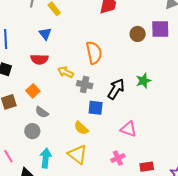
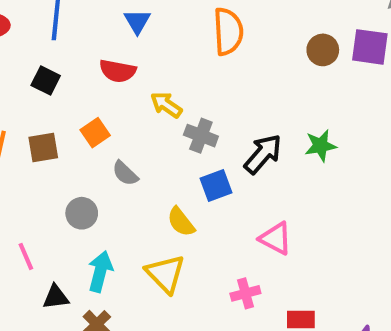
orange semicircle: (94, 53) -> (228, 31), moved
blue square: (96, 108) -> (216, 185), turned -35
gray semicircle: (42, 112) -> (125, 173), moved

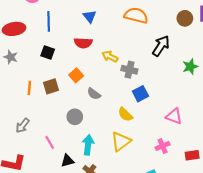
orange semicircle: (228, 31) -> (136, 15), turned -65
black arrow: (263, 154) -> (161, 46), moved
yellow triangle: (165, 274) -> (121, 142), turned 45

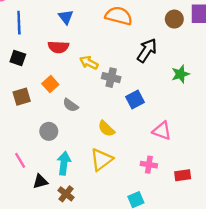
blue square: (140, 94) -> (135, 100), moved
pink cross: (163, 146) -> (149, 165), turned 32

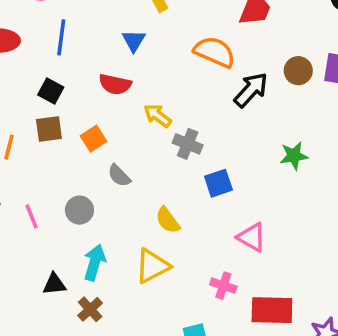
black arrow: (147, 50) -> (251, 90), moved
brown square: (22, 97) -> (49, 129), moved
pink line: (20, 160) -> (32, 216), moved
red rectangle: (183, 175) -> (272, 310), size x1.6

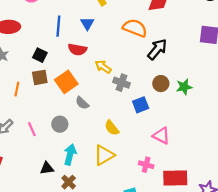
blue line: (61, 37) -> (58, 26), moved
brown circle: (298, 71) -> (161, 84), moved
orange square: (94, 139) -> (66, 82), size x1.5

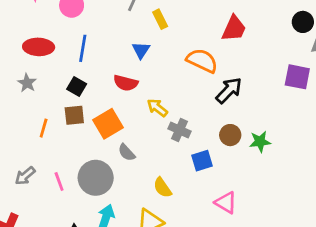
blue line: (58, 26) -> (83, 48), moved
gray circle: (60, 124) -> (96, 178), size x1.6

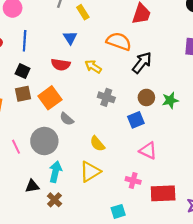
yellow arrow: (157, 108) -> (93, 67), moved
blue square: (202, 161) -> (136, 120), moved

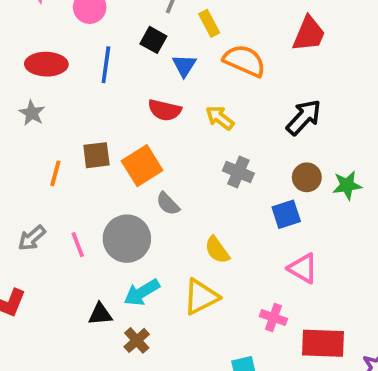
orange semicircle: (119, 41) -> (244, 61), moved
black square: (23, 71) -> (153, 40), moved
cyan arrow: (55, 172) -> (142, 292), turned -138

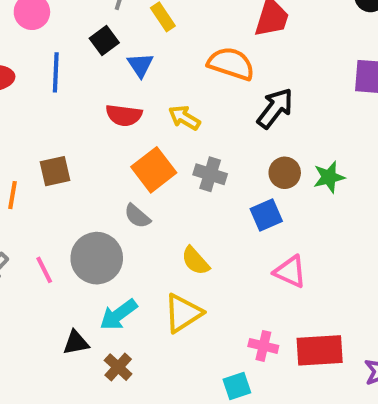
black square: (153, 40) -> (104, 41), turned 30
orange semicircle: (244, 61) -> (231, 64), moved
orange square: (142, 166) -> (154, 170), moved
pink cross: (273, 317) -> (263, 346), moved

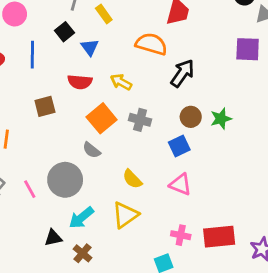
brown square: (55, 171) -> (45, 106), moved
pink triangle: (290, 272) -> (180, 184), moved

